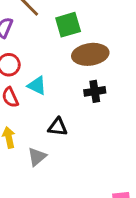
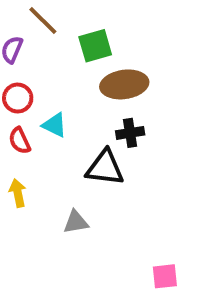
black triangle: (58, 127) -> (105, 168), moved, size x1.5
gray triangle: (37, 157) -> (76, 222), moved, turned 30

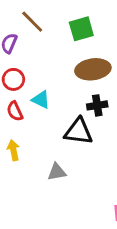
green square: (95, 46) -> (81, 29), moved

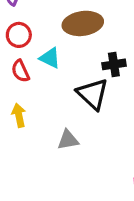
brown ellipse: (93, 69) -> (83, 23), moved
black triangle: (78, 131) -> (93, 94), turned 36

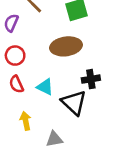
cyan triangle: (50, 58) -> (45, 87), moved
yellow arrow: (19, 115) -> (26, 121), moved

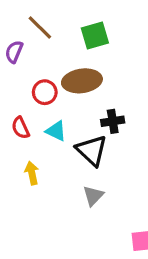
red circle: (15, 56) -> (45, 92), moved
gray triangle: (54, 139) -> (93, 196), moved, turned -36

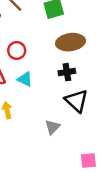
brown ellipse: (82, 81) -> (70, 42), moved
black triangle: (92, 150) -> (76, 101), moved

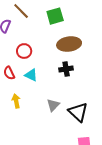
black triangle: (76, 101) -> (78, 112), moved
gray triangle: (53, 127) -> (53, 105), moved

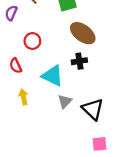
brown ellipse: (69, 44) -> (83, 33), turned 45
cyan triangle: (31, 75) -> (53, 76), moved, size x1.5

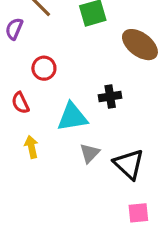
brown ellipse: (83, 33) -> (140, 45), moved
cyan triangle: (53, 76) -> (72, 117), turned -35

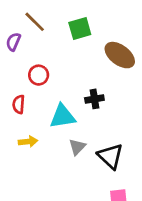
red semicircle: (20, 103) -> (19, 104), turned 30
yellow arrow: (31, 147) -> (28, 142), turned 96

